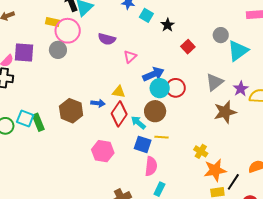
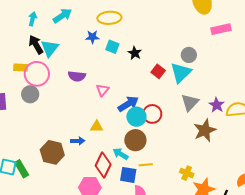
cyan triangle: (238, 51) -> (181, 73), moved
red diamond: (119, 114) -> (103, 165), moved

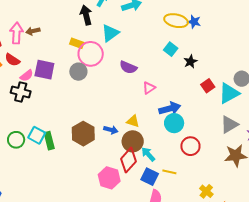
blue star: (92, 37) -> (194, 22), moved
black arrow: (36, 45) -> (86, 15), moved
red circle: (152, 114) -> (190, 146), moved
brown circle: (135, 140) -> (133, 141), moved

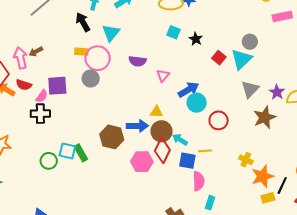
blue arrow: (111, 130) -> (137, 126), size x1.5
pink hexagon: (109, 178) -> (142, 162), moved

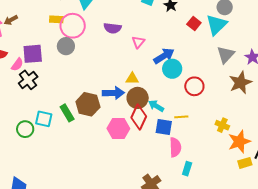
black cross: (40, 114) -> (28, 80), moved, turned -36
green rectangle: (81, 153) -> (67, 113), moved

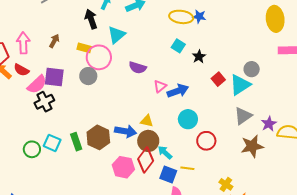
brown arrow: (11, 20) -> (54, 41), moved, turned 136
blue arrow: (164, 56) -> (178, 91), moved
pink semicircle: (17, 65) -> (37, 84), size x1.5

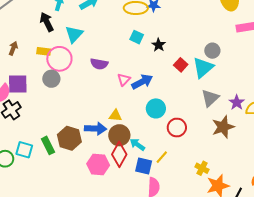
yellow line: (187, 168) -> (162, 157), turned -48

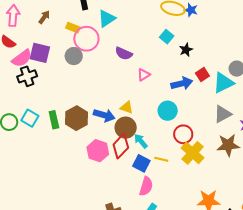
blue arrow: (142, 82) -> (182, 83), moved
yellow line: (162, 157) -> (161, 159), turned 48
yellow cross: (202, 168) -> (193, 153), moved, size x1.6

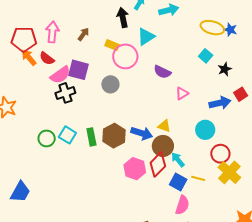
gray circle: (74, 56) -> (110, 84), moved

